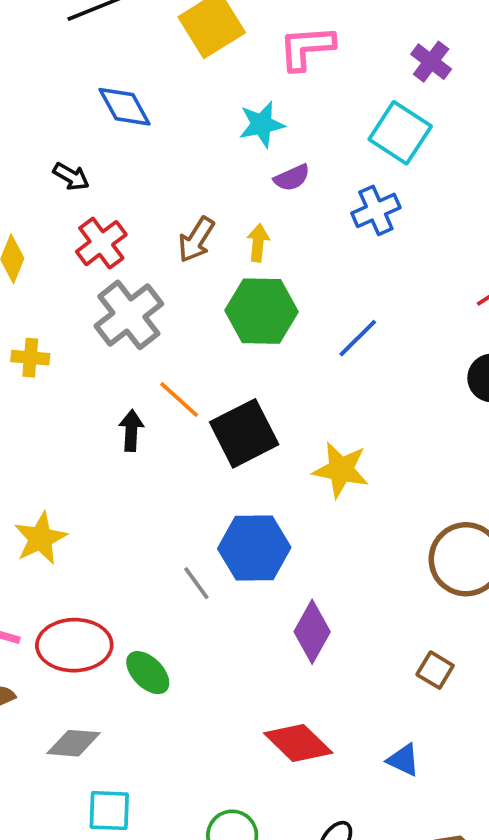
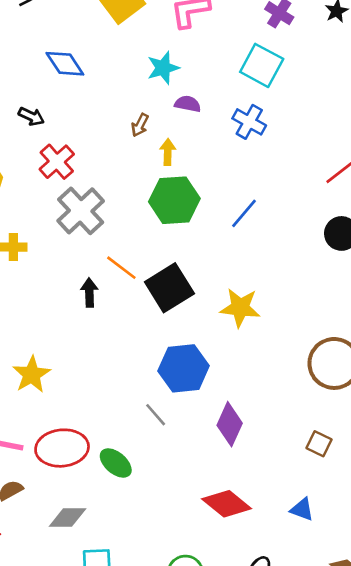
purple semicircle: (292, 178) -> (188, 104), turned -140
blue cross: (376, 210) -> (249, 122), turned -32
brown arrow: (196, 240) -> (140, 125), moved, size x0.7
gray line: (196, 583) -> (156, 415), moved

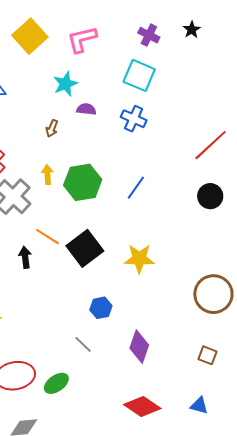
yellow arrow: (168, 152) -> (47, 175), moved
blue hexagon: (184, 368) -> (101, 308), size x0.6
green ellipse: (116, 463) -> (56, 383), turned -70

